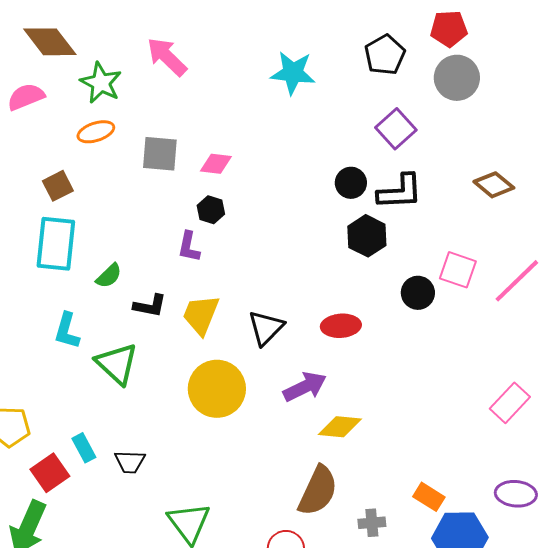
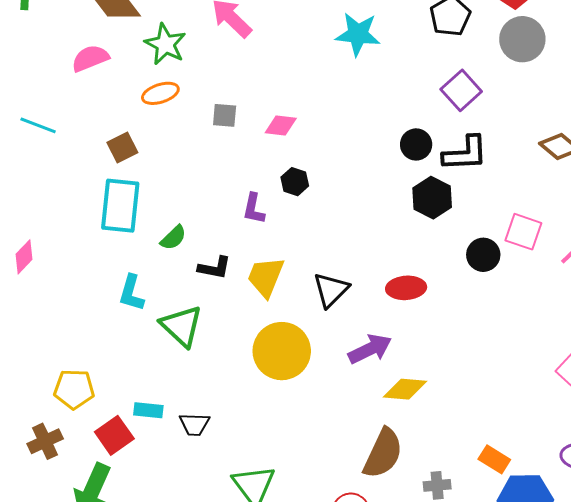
gray square: (160, 154) -> (225, 115), size x0.7
black hexagon: (211, 210) -> (295, 182), moved
cyan rectangle: (84, 448) -> (148, 410), turned -56

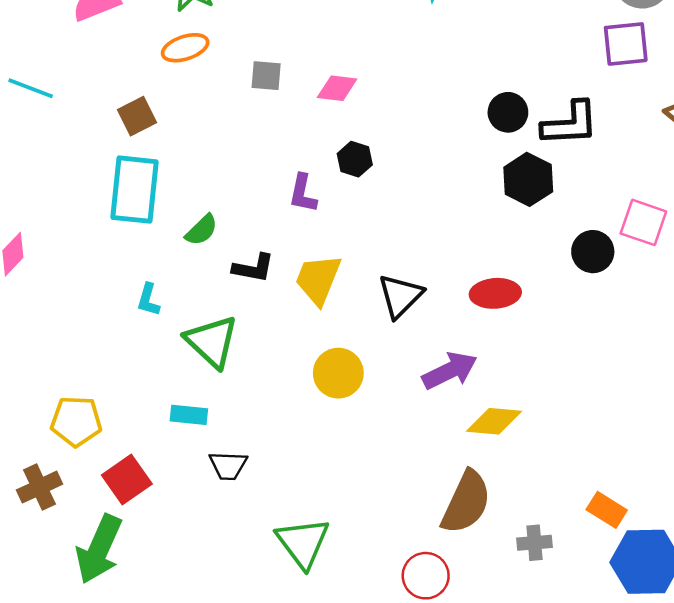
purple square: (461, 90) -> (626, 44), moved, turned 36
cyan L-shape: (131, 293) -> (148, 300), size x0.7
yellow circle: (282, 351) -> (338, 373), size x0.7
cyan rectangle: (148, 410) -> (189, 415), moved

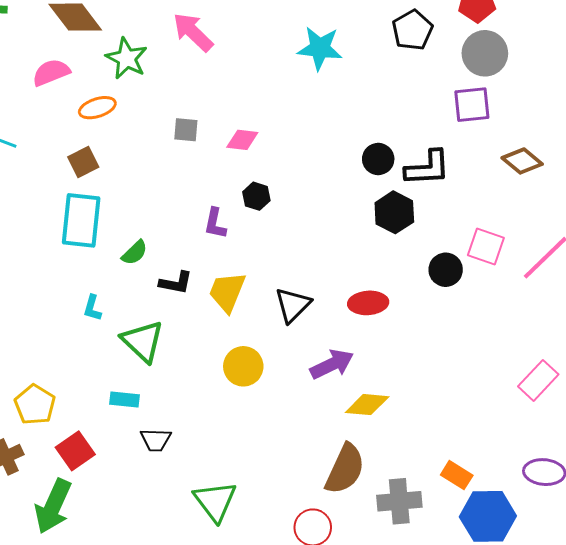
orange ellipse: (185, 48) -> (97, 108), moved
yellow pentagon: (76, 421) -> (35, 405), turned 30
gray cross: (535, 543) -> (399, 501), size x1.6

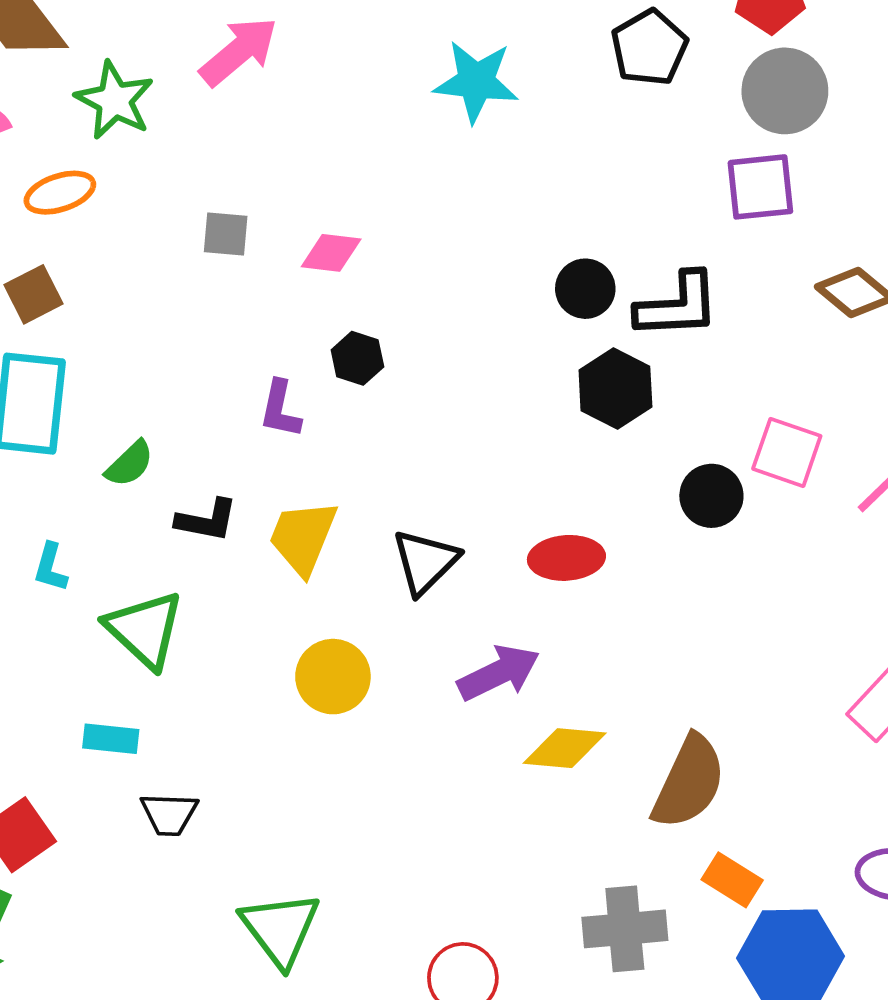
pink arrow: (193, 32) -> (239, 51), turned 96
brown semicircle: (345, 469) -> (689, 782), moved

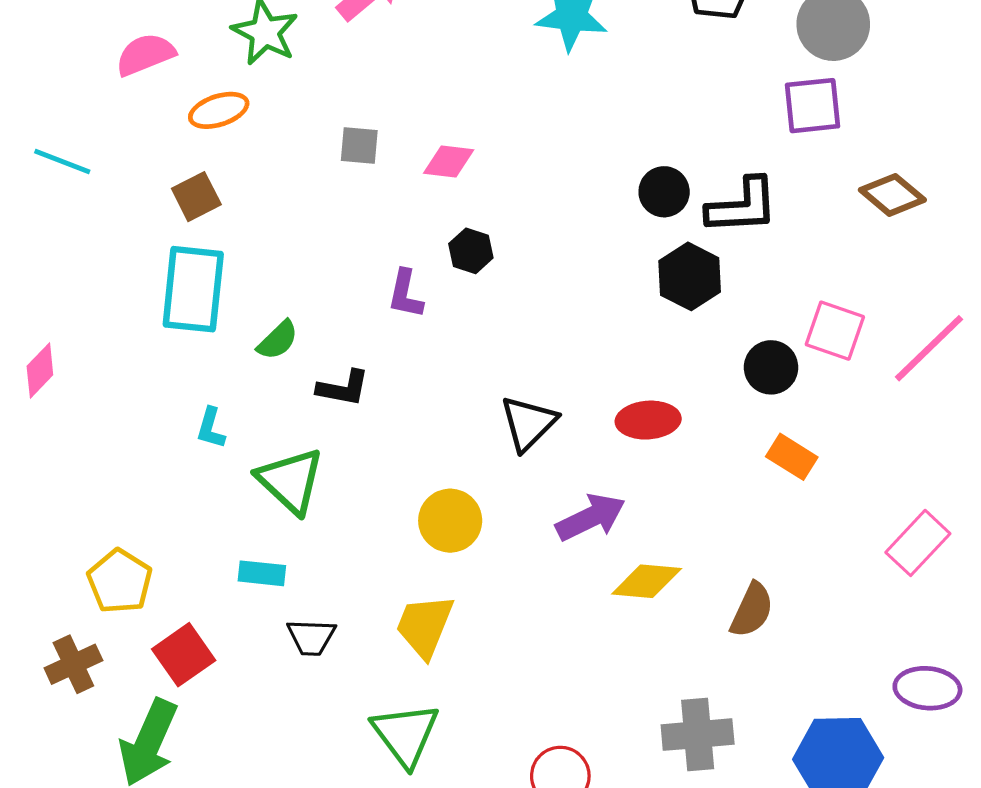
yellow trapezoid: (303, 537) -> (425, 626), moved
brown semicircle: (689, 782) -> (752, 610), size x0.7
orange rectangle: (732, 880) -> (792, 457), moved

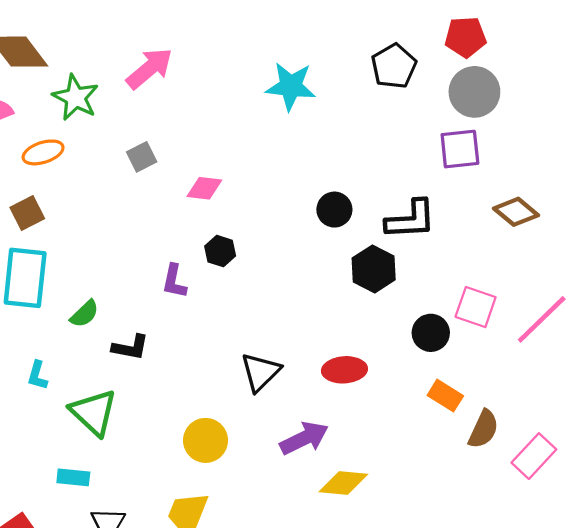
gray square: (359, 145) -> (142, 157), moved, turned -32
black circle: (664, 192) -> (334, 210), moved
brown semicircle: (752, 610) -> (483, 429), moved

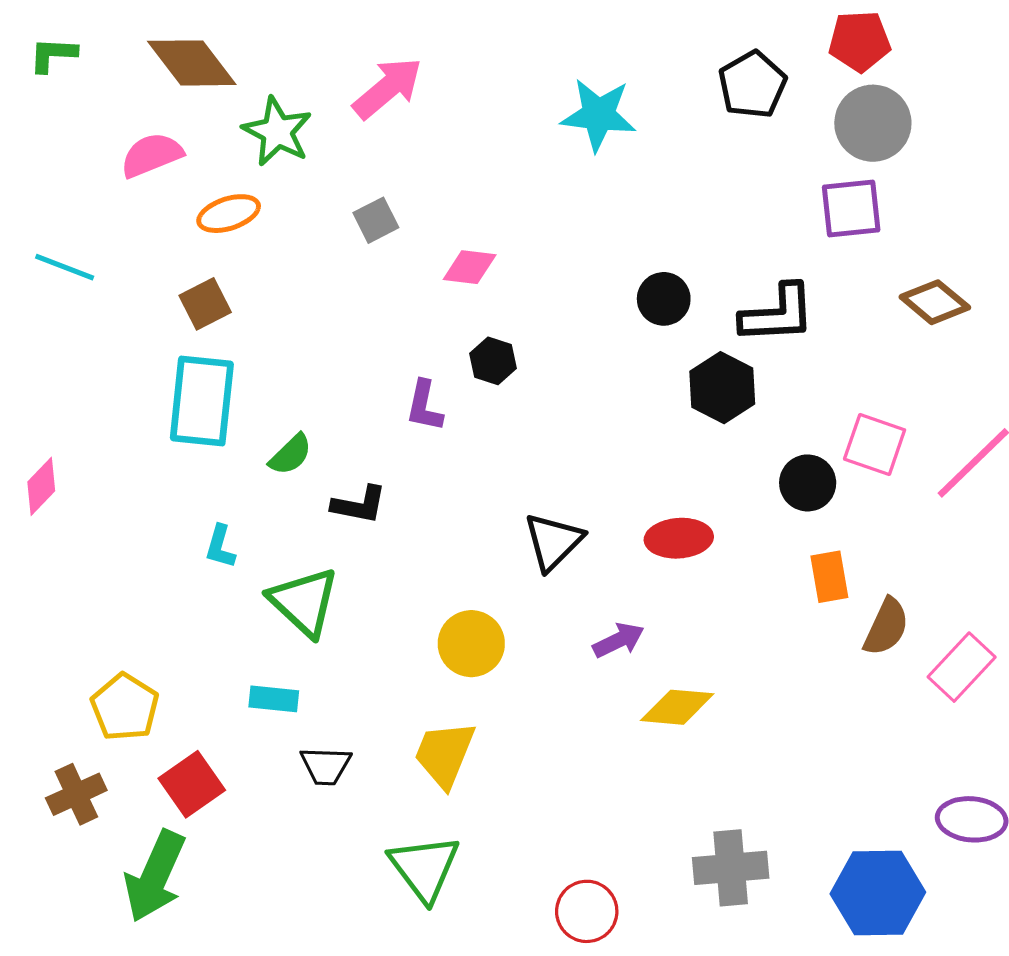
orange rectangle: (445, 396) -> (829, 577), turned 48
purple arrow: (304, 438) -> (619, 640), size x0.7

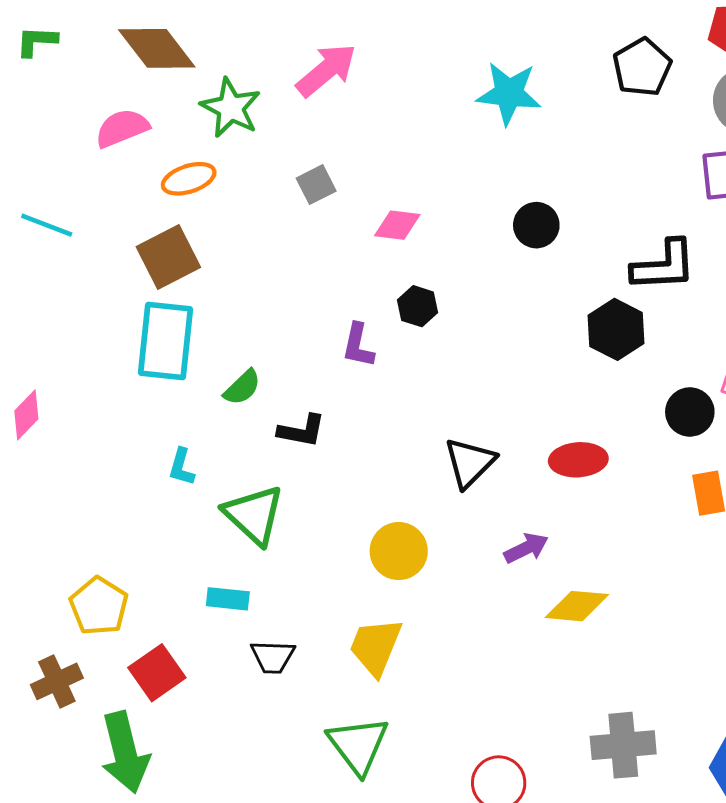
black circle: (664, 299) -> (536, 225), moved
brown square: (205, 304) -> (168, 257), size x1.4
green arrow: (155, 876) -> (125, 752), turned -38

